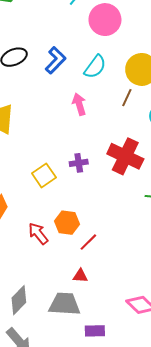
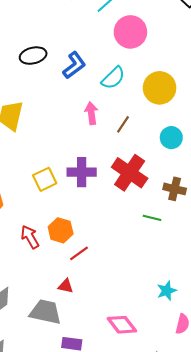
brown line: (127, 98) -> (123, 124), moved
purple cross: (79, 163) -> (82, 172), size x1.5

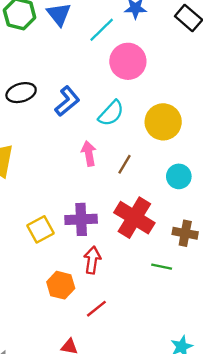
red arrow: (30, 237) -> (92, 260), moved, turned 40
red line: (79, 253) -> (96, 309), moved

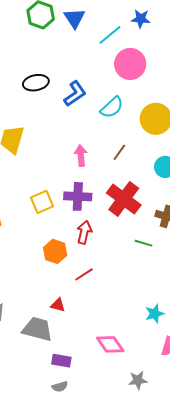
pink arrow: (89, 154) -> (81, 156), moved

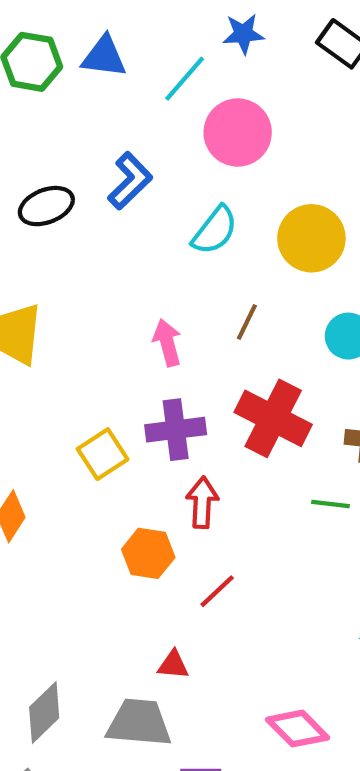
blue triangle: (74, 18) -> (104, 57), turned -40
blue L-shape: (75, 94) -> (130, 181), moved

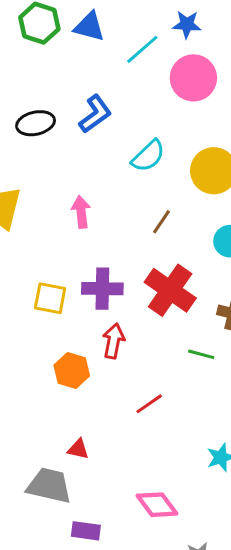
pink circle: (238, 133) -> (193, 78), moved
pink arrow: (167, 343) -> (81, 212), moved
yellow square: (103, 454) -> (50, 298), turned 36
red line: (217, 591) -> (149, 404), moved

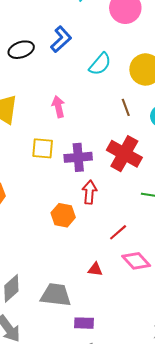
brown line: (162, 222) -> (126, 107), moved, turned -48
yellow square: (50, 298) -> (43, 148), moved
red triangle: (78, 449) -> (95, 269), moved
pink diamond: (157, 505) -> (136, 261), moved

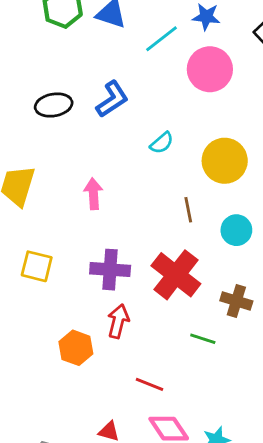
cyan semicircle: (100, 64) -> (162, 143), size x0.7
yellow square: (43, 148) -> (37, 266), moved
red line: (118, 232) -> (149, 384), turned 54

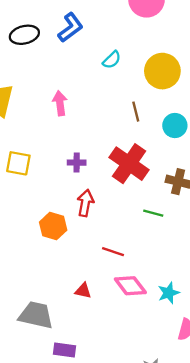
purple cross: (110, 270) -> (77, 163), size x0.6

